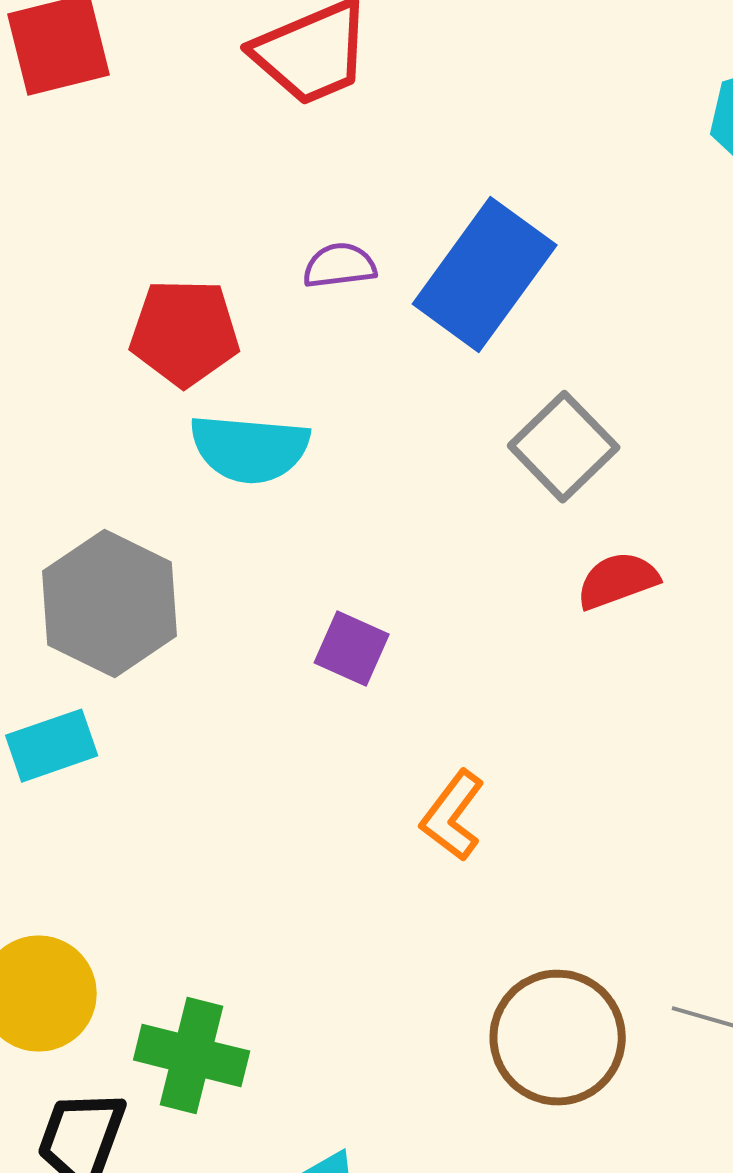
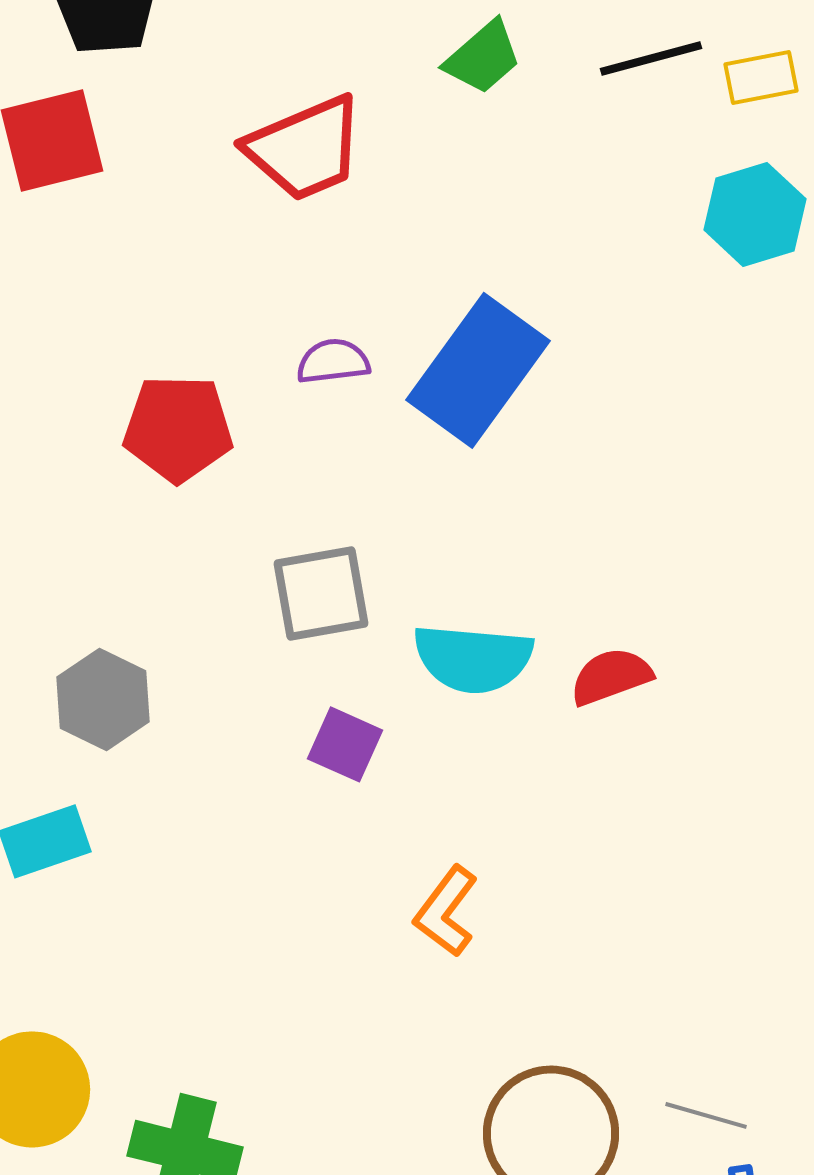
gray square: (564, 447) -> (321, 593), moved, turned 34
cyan semicircle: (250, 449) -> (473, 658), moved
gray hexagon: (110, 604) -> (103, 699), size x0.7

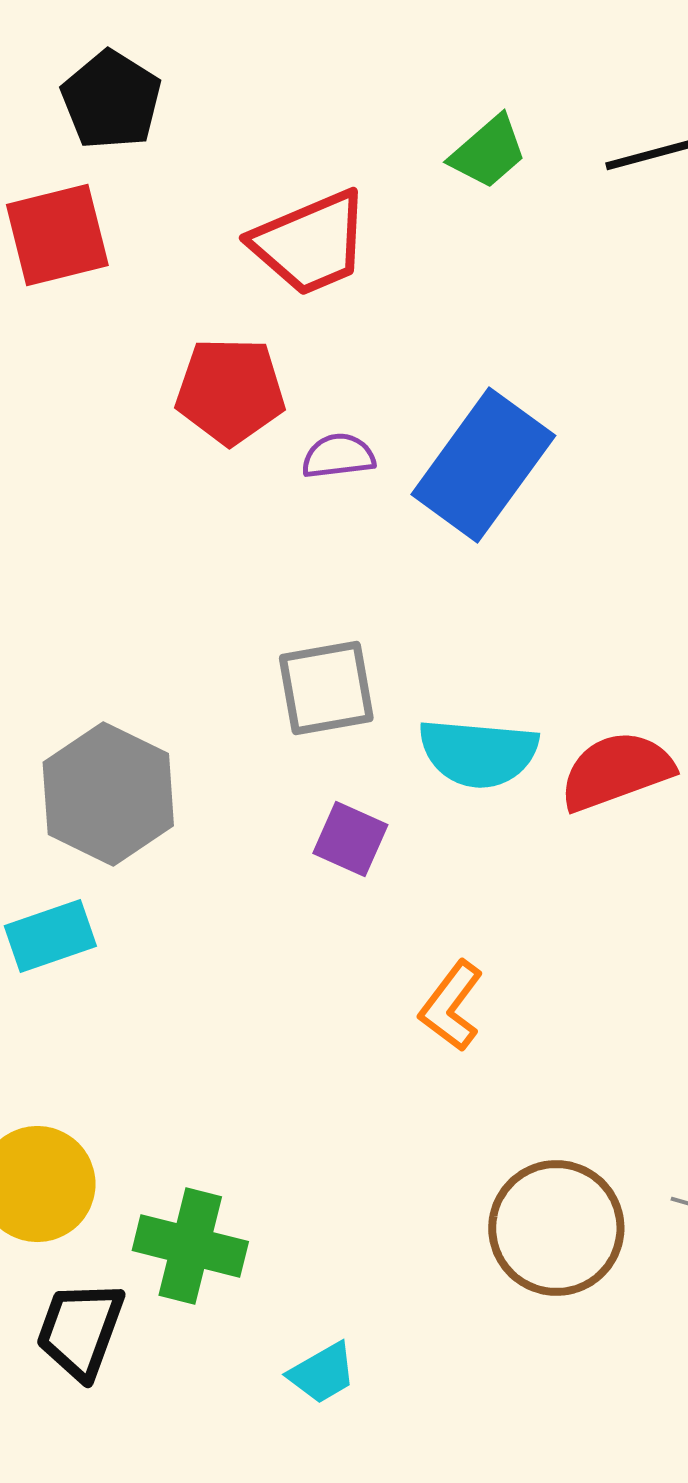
red pentagon: (178, 428) -> (230, 391), moved
red semicircle: (611, 676) -> (616, 771), size x1.4
gray hexagon: (103, 699) -> (108, 794), size x1.4

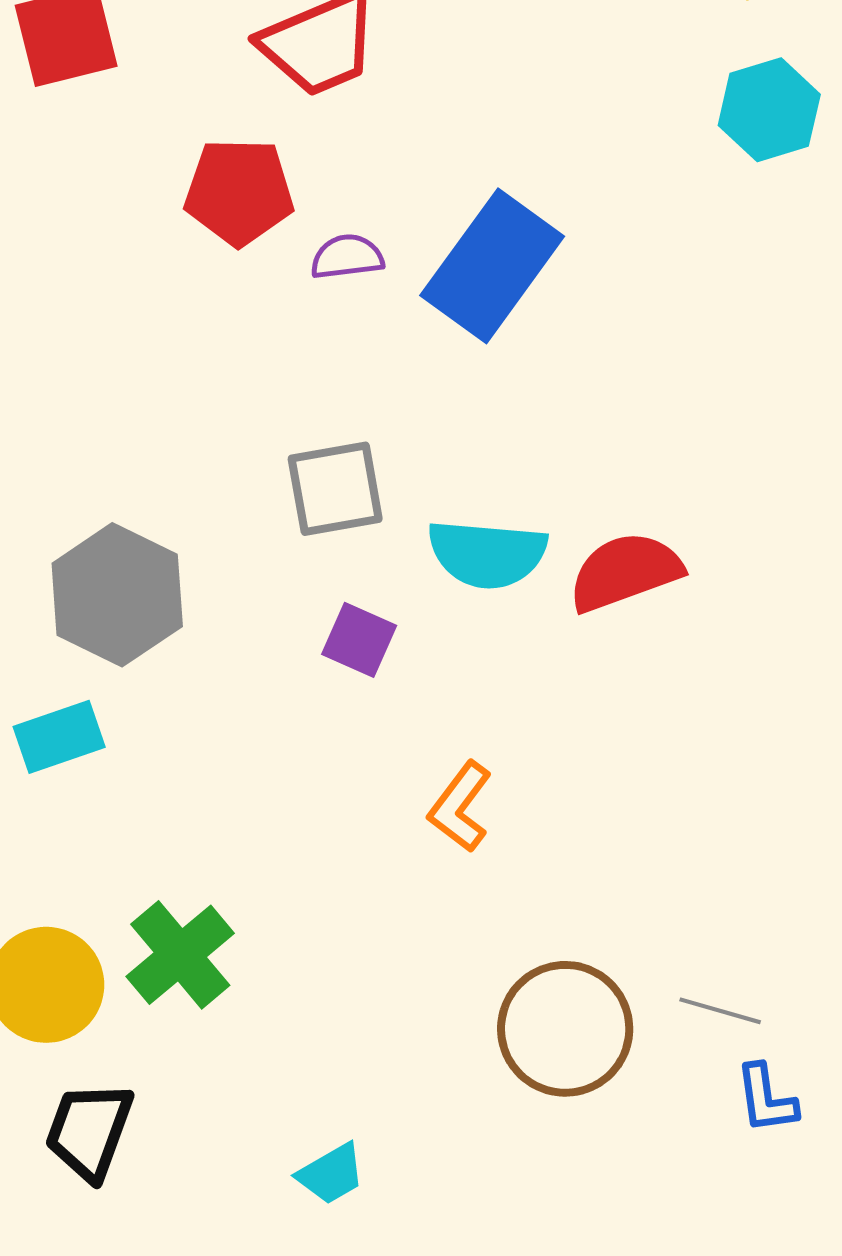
green cross: (190, 1246) -> (180, 955), moved, turned 36

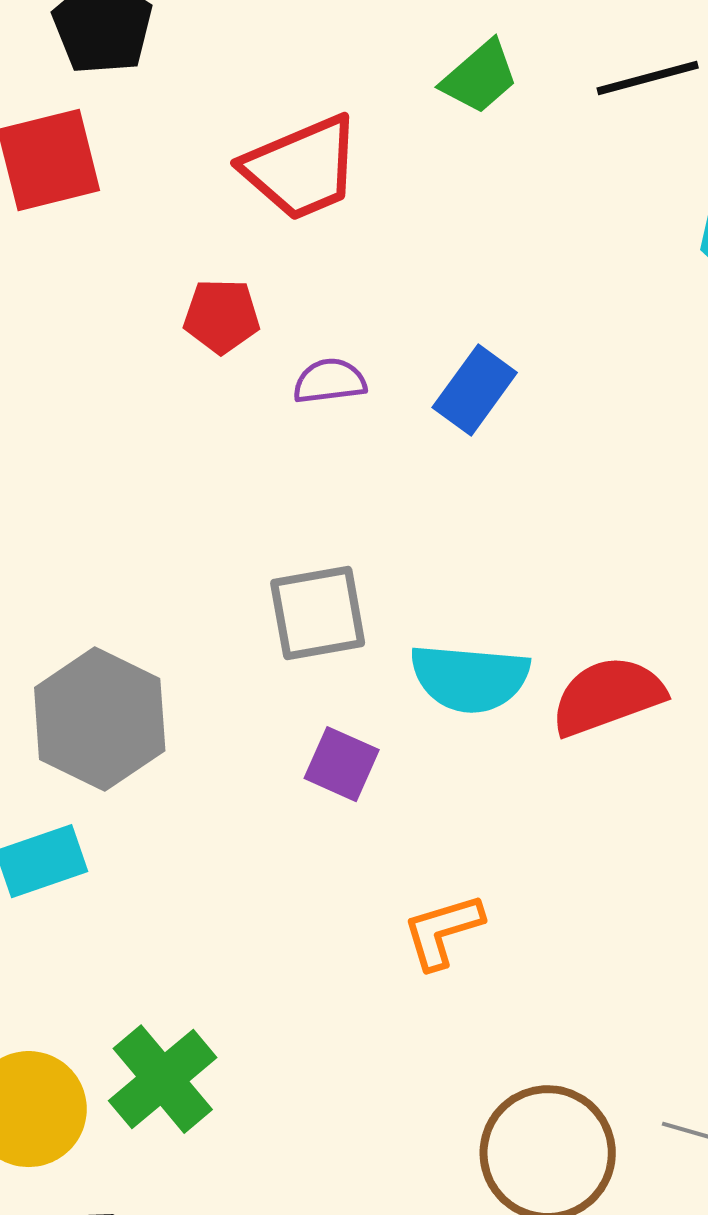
red pentagon: (239, 192) -> (222, 316), size x0.7
blue rectangle: (492, 266) -> (475, 390), size x0.6
orange L-shape: (460, 807) -> (443, 931), turned 36

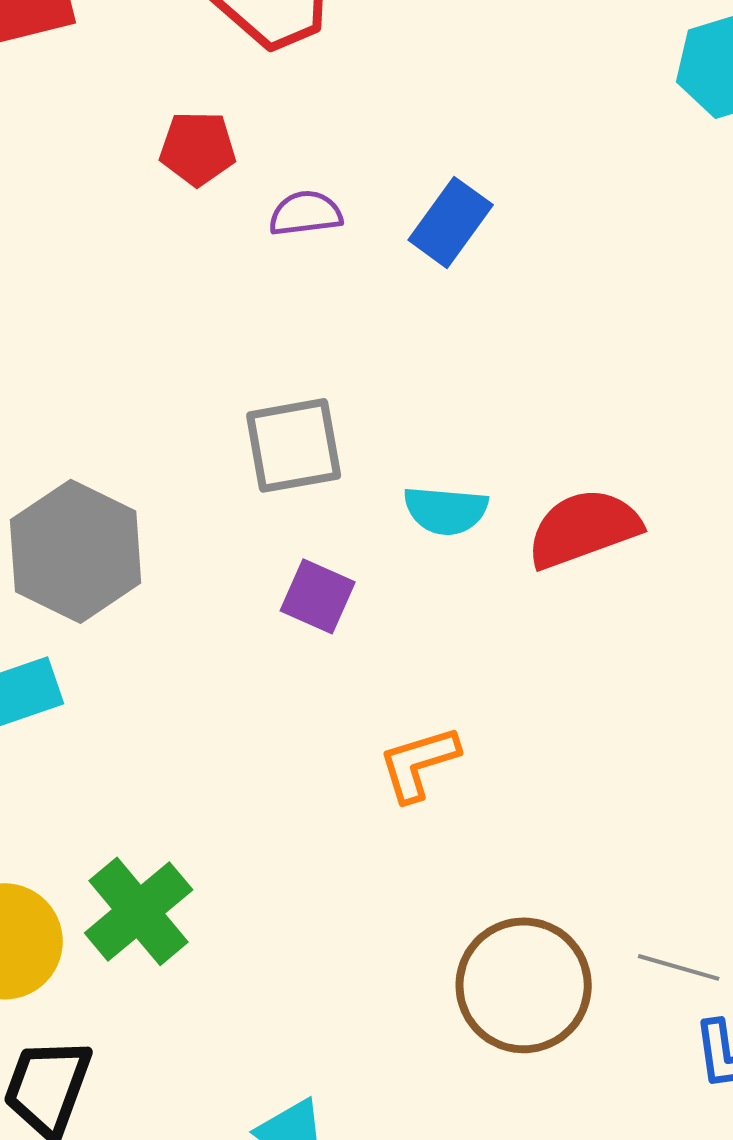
cyan semicircle: (470, 678) -> (446, 510), size x0.7

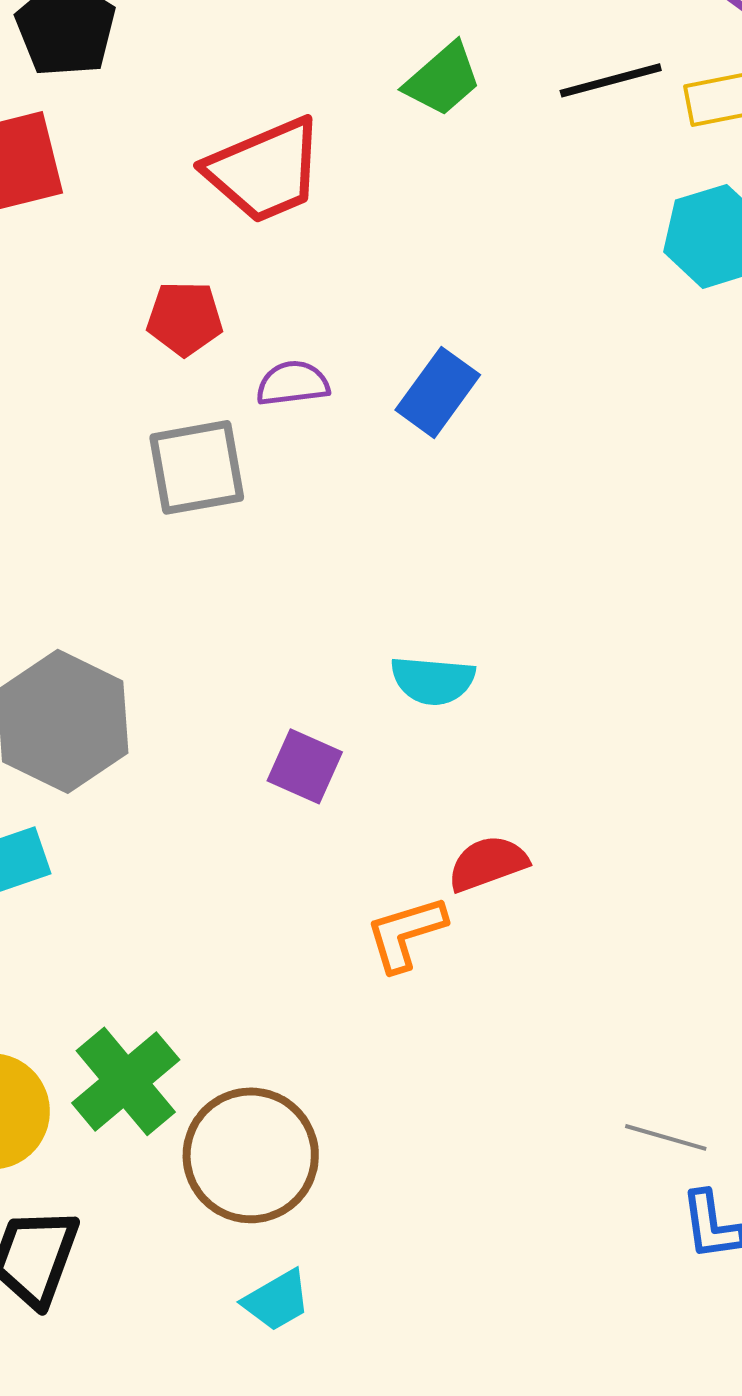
gray square: (294, 445) -> (197, 467), moved
red semicircle: (584, 528) -> (488, 863), moved, size x0.7
brown circle: (524, 985) -> (251, 1155), moved

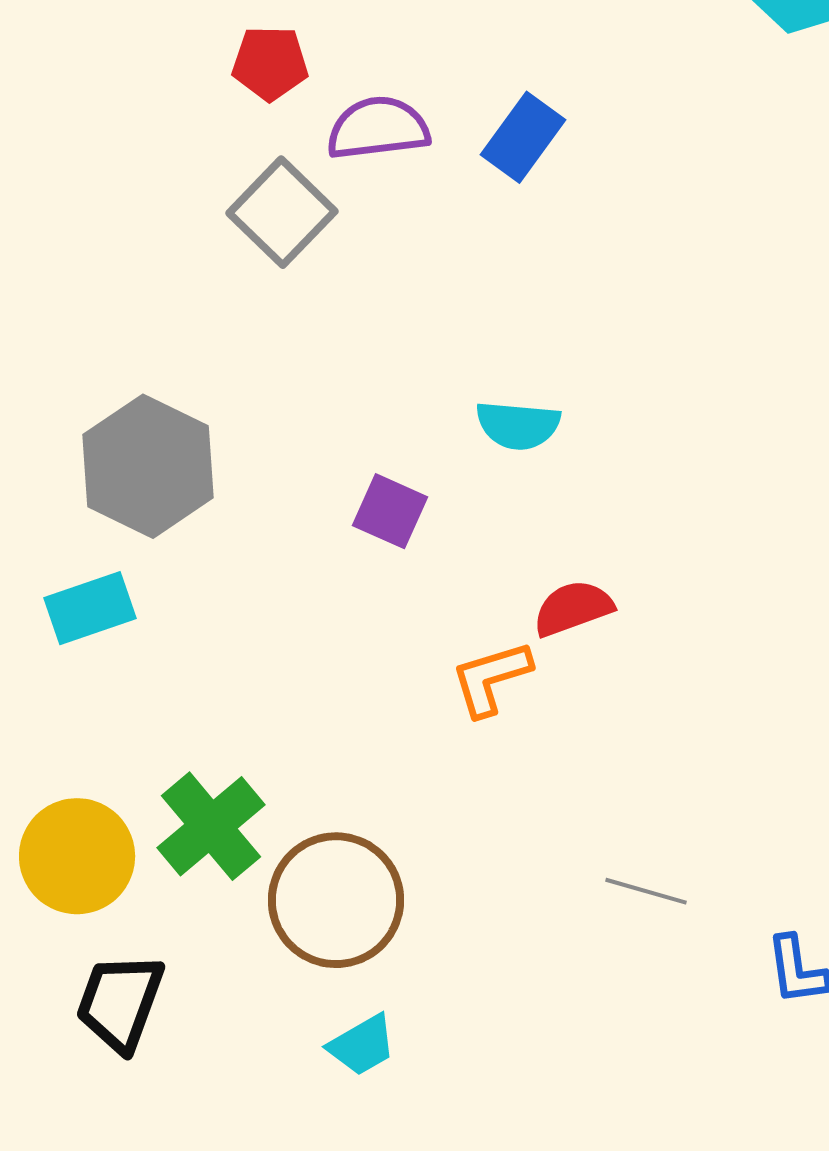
purple semicircle: (293, 383) -> (378, 128), size x1.4
gray square: (197, 467) -> (282, 212), turned -36
gray line: (666, 1137) -> (646, 891), moved

